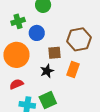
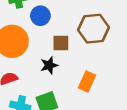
orange rectangle: (73, 69) -> (87, 81), moved

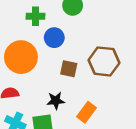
black star: (49, 65) -> (56, 101), moved

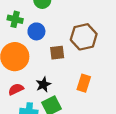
green cross: (36, 16) -> (15, 19), turned 32
black star: (56, 101) -> (43, 84), moved

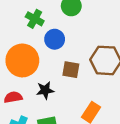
black star: (43, 84) -> (45, 90), moved

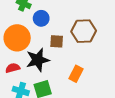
black star: (45, 90) -> (38, 60), size x1.6

